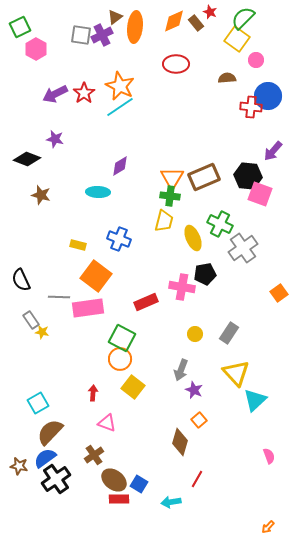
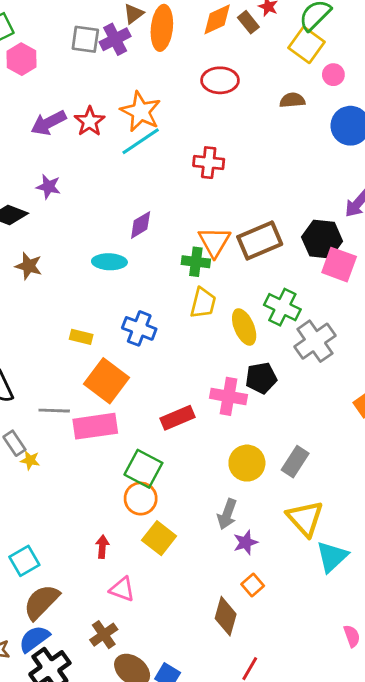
red cross: (251, 107) -> (209, 163), moved
green cross: (170, 196) -> (196, 262), moved
yellow circle: (195, 334) -> (247, 463), size x1.6
purple star: (194, 390) -> (246, 542), turned 30

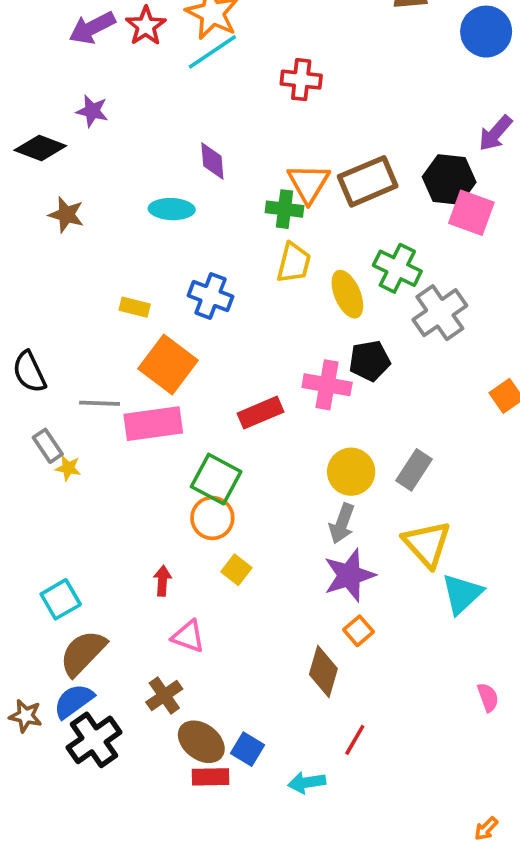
purple diamond: (141, 225) -> (212, 161), turned -64
gray arrow: (227, 514) -> (342, 524), moved
yellow square: (159, 538) -> (236, 570), size x0.7
purple star: (246, 542) -> (349, 575), size x1.6

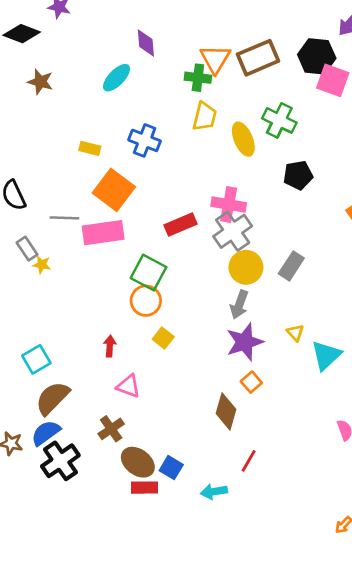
cyan ellipse: (172, 209) -> (116, 78), turned -48
gray cross: (440, 313) -> (233, 231), moved
black pentagon: (370, 361) -> (298, 175), moved
yellow triangle: (427, 544) -> (295, 333), moved, size x0.5

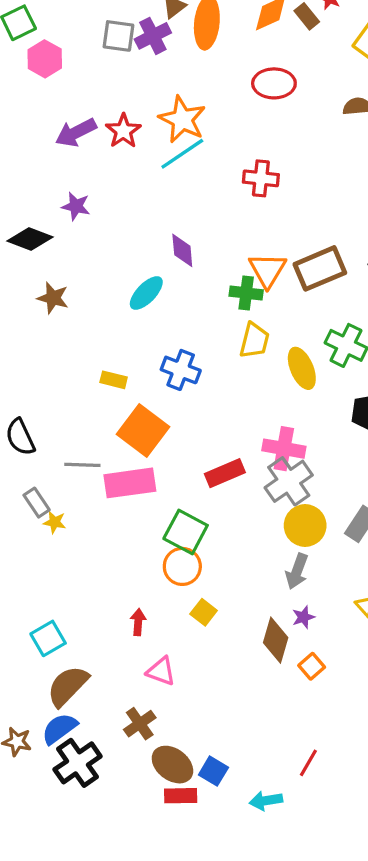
purple star: (245, 342) -> (303, 617), size x0.5
brown diamond: (226, 411) -> (276, 640), moved

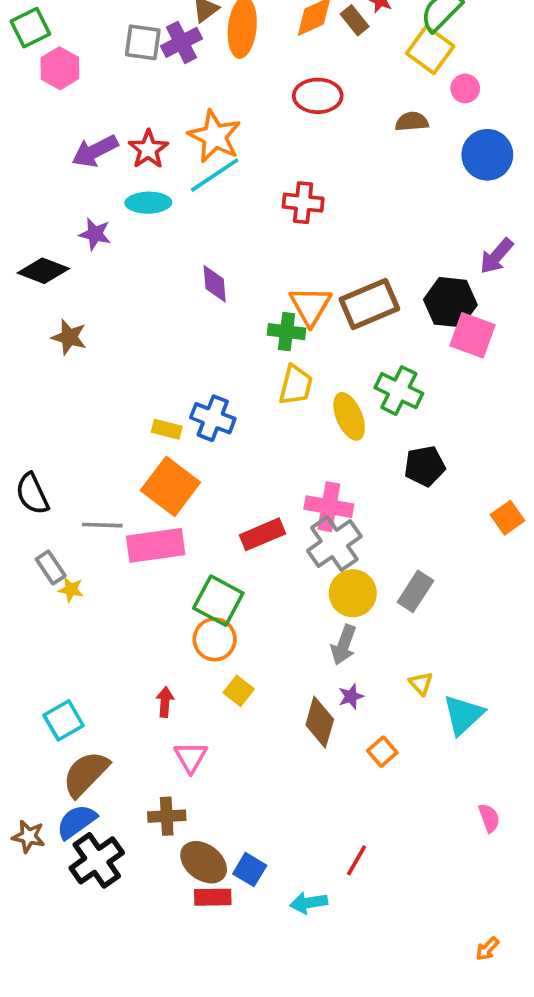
cyan ellipse: (146, 293) -> (148, 203), moved, turned 45
yellow rectangle: (114, 380) -> (167, 429), moved
orange square: (312, 666) -> (382, 752), moved
pink triangle: (161, 671) -> (191, 757), turned 40
brown cross: (140, 724) -> (167, 816), turned 32

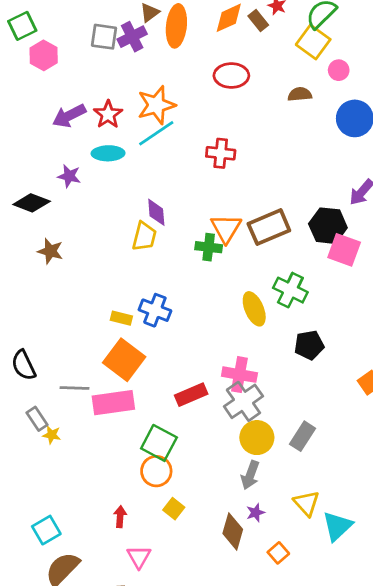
orange star: (215, 136) -> (156, 105), turned 30
yellow trapezoid: (296, 385) -> (144, 236), moved
yellow triangle: (421, 684) -> (306, 503), size x1.5

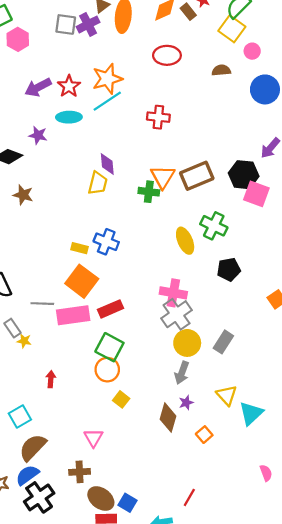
red rectangle: (191, 395) -> (110, 309), moved
red arrow: (120, 517) -> (51, 379), moved

